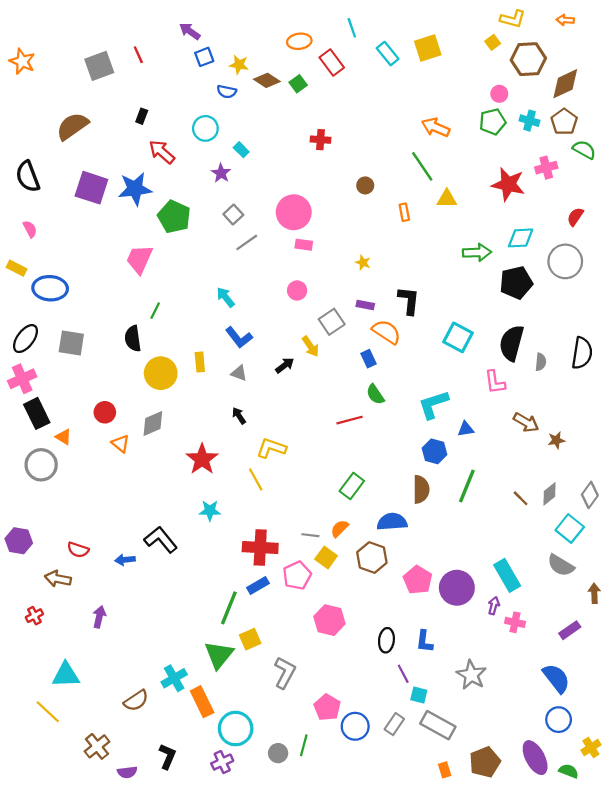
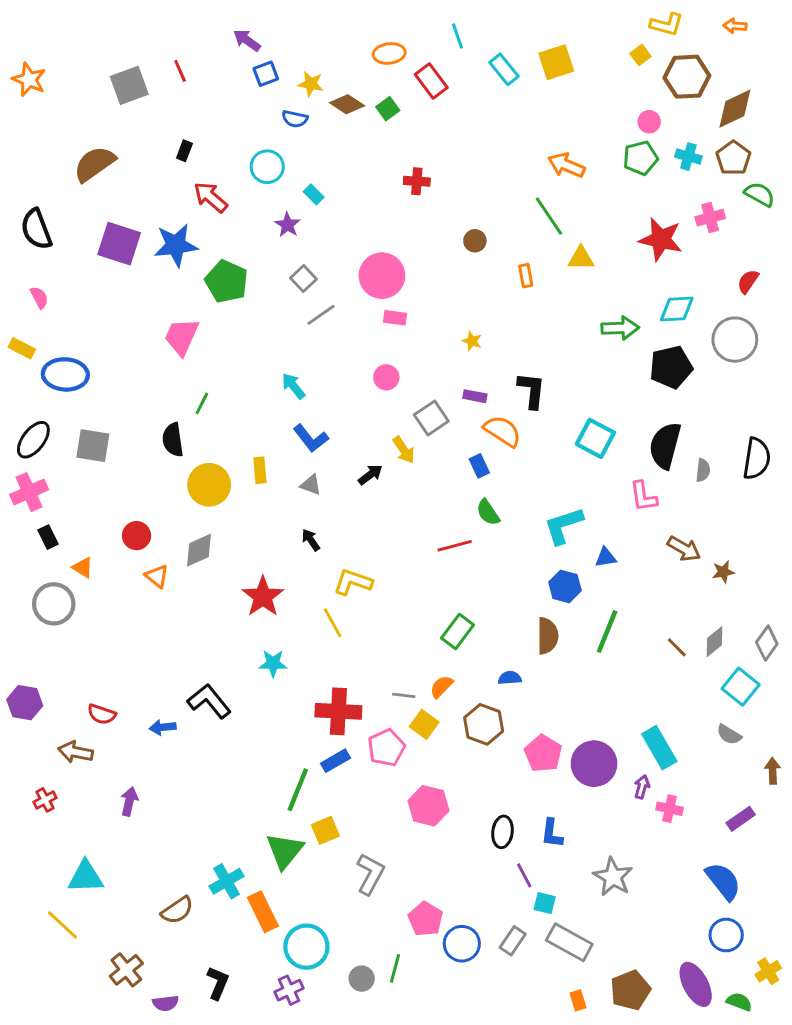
black rectangle: (37, 413) -> (48, 537), size x0.6
blue semicircle: (392, 522) -> (510, 678), size x0.6
gray semicircle: (561, 565) -> (729, 735), size x0.7

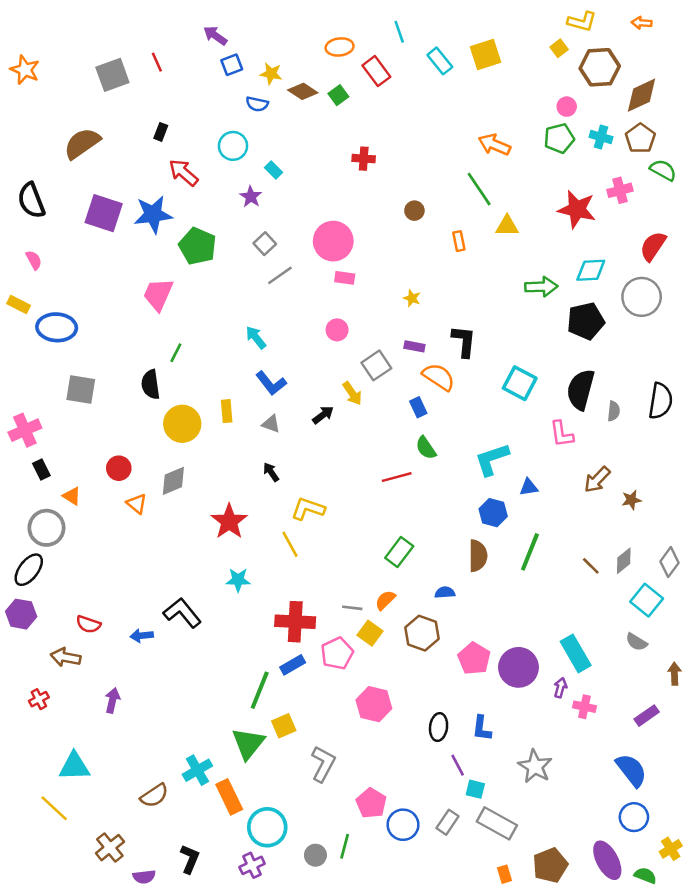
red semicircle: (748, 281) -> (653, 246), size x1.4
black ellipse: (33, 440) -> (29, 570), moved
brown arrow: (684, 549) -> (597, 480), turned 104

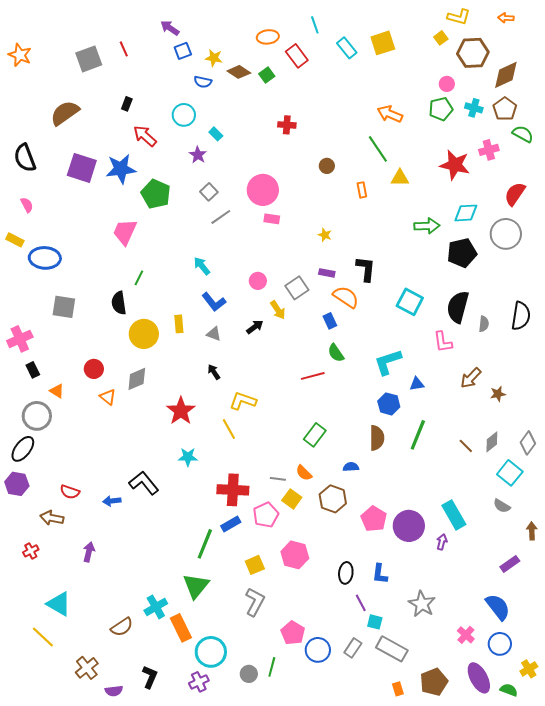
pink circle: (337, 330) -> (258, 281), moved
orange semicircle: (385, 600) -> (304, 473), turned -90
pink cross: (584, 707) -> (466, 635), moved, turned 30
yellow square: (284, 726) -> (255, 565), moved
cyan triangle: (74, 766) -> (59, 604), turned 32

